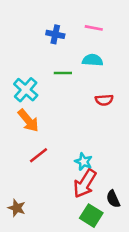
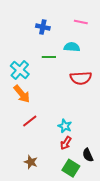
pink line: (94, 28) -> (81, 22), moved
red semicircle: (104, 100) -> (81, 78), size x1.5
red arrow: (85, 183) -> (66, 143), size x0.6
brown star: (17, 208) -> (31, 162), moved

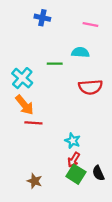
blue cross: (43, 27) -> (42, 18), moved
red line: (30, 121) -> (33, 123), moved, turned 42
green square: (71, 168) -> (76, 174), moved

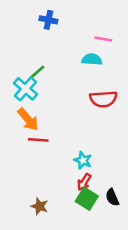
pink line: (90, 24) -> (103, 39), moved
green line: (55, 64) -> (37, 72), moved, turned -40

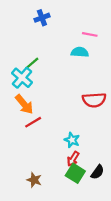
blue cross: (48, 20) -> (42, 18), turned -32
red semicircle: (103, 99) -> (94, 100), moved
red line: (38, 140) -> (33, 122), turned -35
black semicircle: (112, 197) -> (97, 172), turned -120

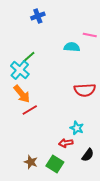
pink line: (90, 34) -> (90, 35), moved
cyan star: (72, 140) -> (77, 128), moved
red arrow: (73, 159) -> (66, 143), turned 48
green square: (75, 173) -> (55, 164), moved

